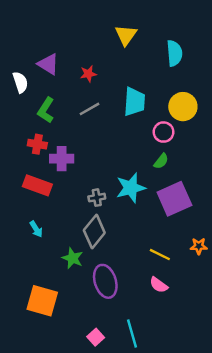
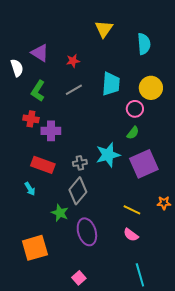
red rectangle: (37, 185) -> (43, 165), moved
orange square: (42, 301) -> (35, 248), turned -32
cyan line: (132, 333) -> (140, 275), moved

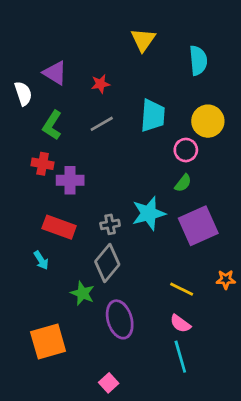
cyan line: (140, 275) -> (180, 357), moved

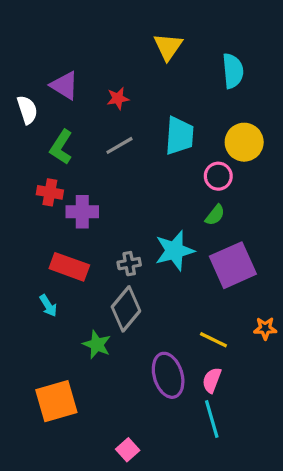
purple ellipse: (120, 319) -> (168, 375), moved
pink semicircle: (180, 324) -> (212, 380), turned 75

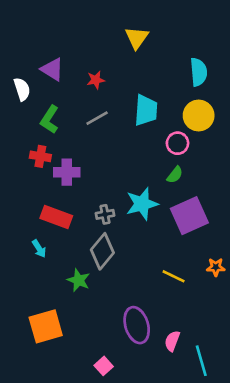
cyan semicircle: (233, 71) -> (199, 72), moved
purple ellipse: (168, 375) -> (137, 325), moved
pink semicircle: (212, 380) -> (172, 341), moved
cyan line: (212, 419) -> (201, 361), moved

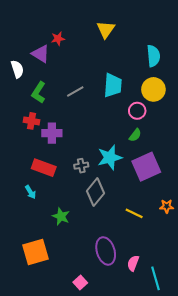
red star: (96, 80) -> (58, 39), moved
gray diamond: (102, 251) -> (96, 192), moved

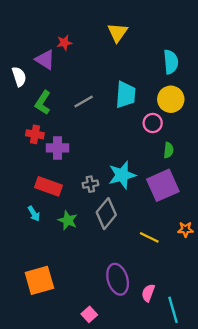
green semicircle: (135, 135) -> (169, 150), moved, turned -32
green star: (61, 216) -> (68, 220), moved

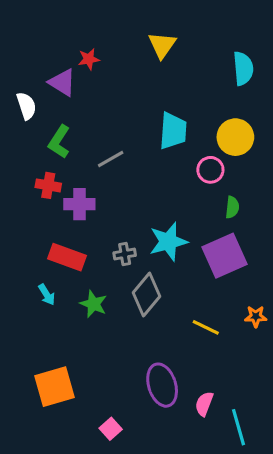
cyan semicircle: (171, 62) -> (243, 68), moved
gray line: (84, 101) -> (111, 159), moved
pink square: (89, 314) -> (111, 429), moved

